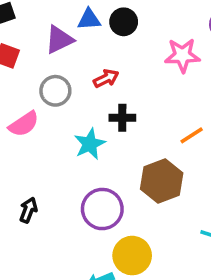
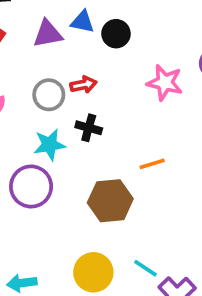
gray circle: (55, 91) -> (49, 95), moved
purple circle: (102, 209) -> (31, 186), moved
yellow circle: (132, 256) -> (93, 272), moved

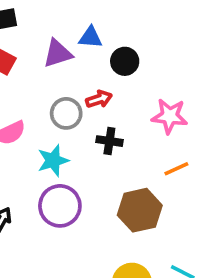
black circle: (116, 34) -> (125, 61), moved
pink star: (165, 83) -> (170, 116), moved
cyan star: (50, 145) -> (53, 160), moved

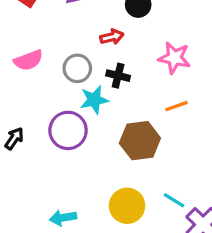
gray circle: (66, 113) -> (77, 68), moved
cyan star: (53, 160) -> (94, 100), moved

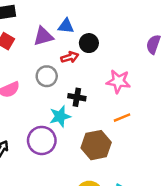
red arrow: (112, 37) -> (70, 57), moved
gray circle: (77, 68) -> (47, 76), moved

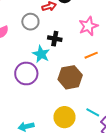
pink star: (118, 81) -> (88, 26), turned -30
cyan star: (60, 116) -> (41, 54), turned -30

